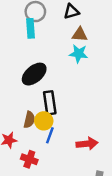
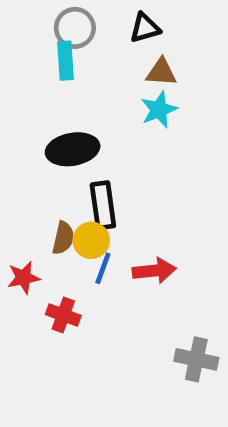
cyan star: (79, 54) -> (159, 110), turned -30
black ellipse: (34, 74) -> (73, 149), turned 30
red arrow: (87, 144) -> (154, 271), moved

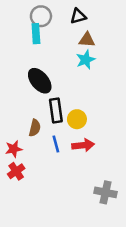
black ellipse: (73, 149) -> (40, 81), turned 60
yellow circle: (91, 240) -> (77, 119), moved
blue line: (103, 268) -> (56, 144), turned -35
red cross: (63, 315) -> (16, 171), moved, turned 35

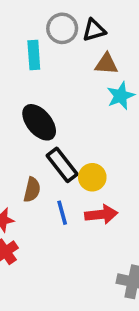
gray circle: (41, 16) -> (62, 28), moved
cyan star: (86, 60) -> (121, 96), moved
black rectangle: (56, 110) -> (62, 165), turned -30

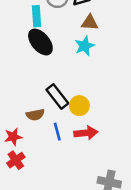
cyan star: (121, 96) -> (85, 46), moved
black ellipse: (39, 122) -> (40, 42), moved
brown semicircle: (32, 190) -> (35, 115), turned 66

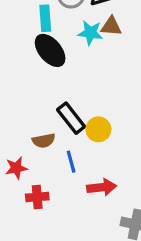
cyan star: (85, 46) -> (90, 33), moved, turned 30
red arrow: (86, 133) -> (102, 187), moved
red cross: (16, 160) -> (37, 197), moved, turned 30

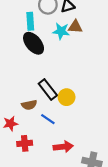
blue line: (71, 162) -> (48, 119), turned -40
red arrow: (102, 187) -> (63, 147), moved

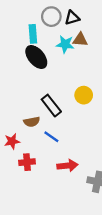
yellow circle: (67, 97) -> (84, 95), moved

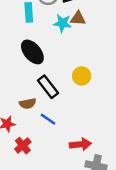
black ellipse: (36, 57) -> (32, 52), moved
red cross: (27, 162) -> (23, 146), turned -35
red arrow: (67, 166) -> (80, 144), moved

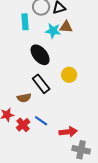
black ellipse: (32, 52) -> (40, 55), moved
blue line: (48, 119) -> (41, 121), moved
red cross: (23, 146) -> (23, 125), moved

